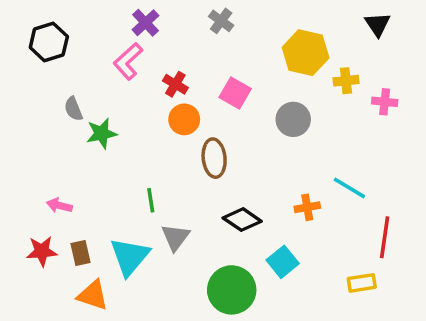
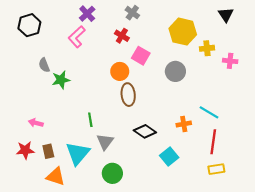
red cross: (175, 84) -> (122, 36), moved
orange circle: (184, 119) -> (120, 71), moved
red line: (385, 237) -> (213, 142), moved
green circle: (232, 290) -> (112, 173), moved, size x0.7

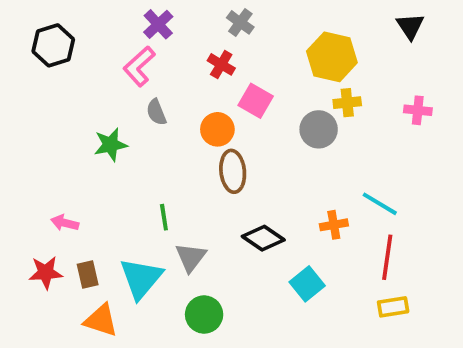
yellow cross: (207, 48) -> (347, 103), moved
gray semicircle: (44, 65) -> (156, 112), moved

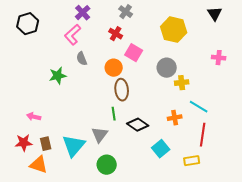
yellow cross: (347, 103) -> (182, 83), moved
green line: (164, 217) -> (114, 114), moved
yellow rectangle: (393, 307) -> (192, 161), moved
orange triangle: (101, 320) -> (39, 165), moved

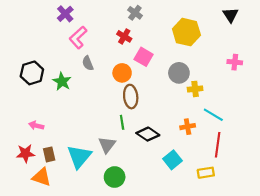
purple cross: (83, 13) -> (65, 14), moved
black hexagon: (28, 24) -> (32, 73), moved
green star: (58, 76) -> (62, 81), turned -30

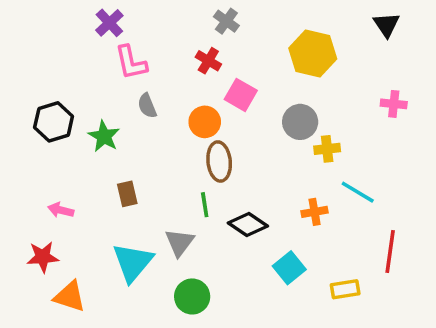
pink L-shape: (78, 37) -> (131, 63), turned -60
red line: (218, 145) -> (390, 251), moved
brown rectangle: (49, 154) -> (127, 194), moved

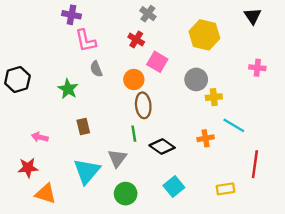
purple cross: (109, 23) -> (71, 15), turned -36
black hexagon: (54, 122) -> (17, 79), moved
cyan square: (289, 268) -> (174, 187), moved

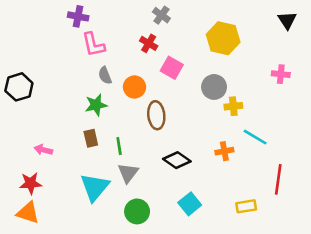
black triangle: (253, 16) -> (287, 20), moved
orange circle: (134, 79) -> (134, 87), moved
green star: (68, 89) -> (96, 105), moved, turned 30
green line: (134, 134) -> (119, 146), moved
orange triangle: (46, 194) -> (28, 213), moved

